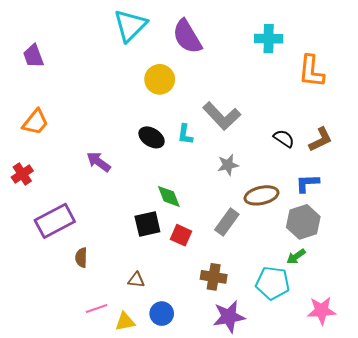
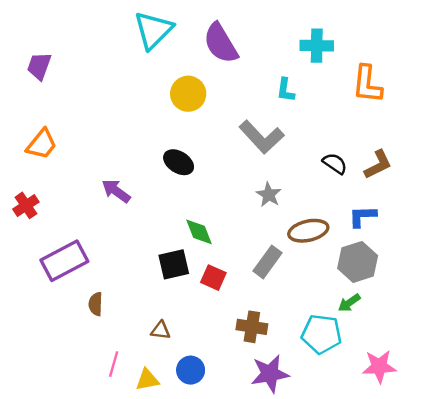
purple trapezoid: (33, 56) -> (39, 66), turned 40
cyan L-shape: (185, 134) -> (285, 90), moved
gray star: (228, 165) -> (269, 195), turned -30
pink line: (97, 308) -> (114, 364), turned -55

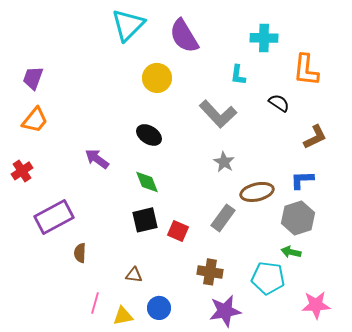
purple trapezoid: (39, 66) -> (33, 78), moved
black semicircle: (335, 163) -> (279, 103), moved
green diamond: (199, 232) -> (147, 182), moved
green arrow: (349, 303) -> (291, 252), turned 48

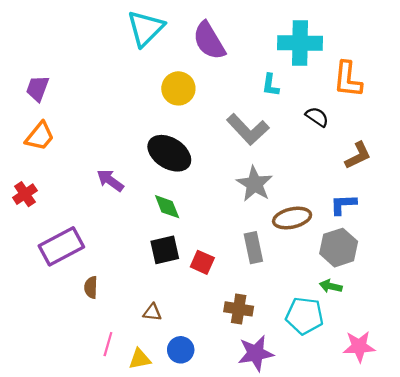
cyan cross: (264, 38) -> (300, 43), size x1.4
black ellipse: (149, 135) -> (169, 153), size x1.5
gray star: (224, 162) -> (255, 184), size x1.5
gray rectangle: (223, 218) -> (253, 248), turned -48

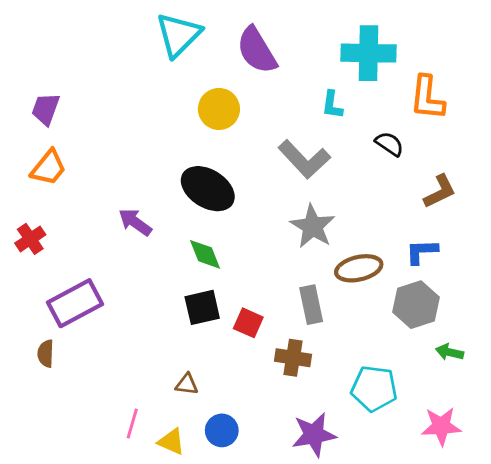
green arrow: (331, 286) -> (450, 352), moved
brown semicircle: (91, 287) -> (46, 354), moved
brown cross: (239, 309) -> (293, 358), moved
yellow triangle: (140, 359) -> (171, 442), turned 35

